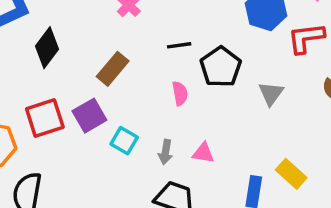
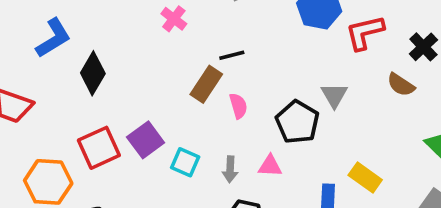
black pentagon: (221, 67) -> (297, 122), moved
brown rectangle: (113, 69) -> (206, 84), moved

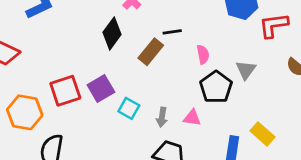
black diamond: (93, 73) -> (112, 33), moved
pink semicircle: (238, 106) -> (203, 54), moved

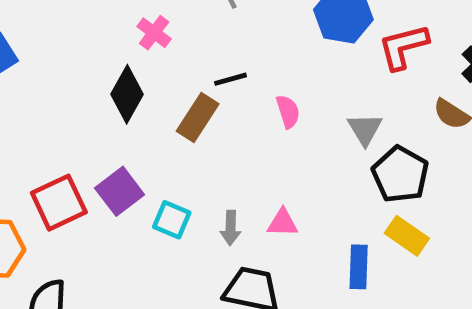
black pentagon: (216, 87) -> (400, 174), moved

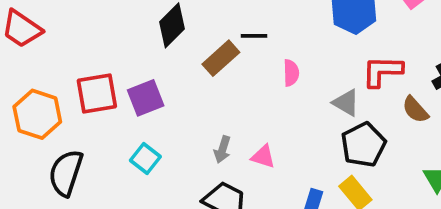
red L-shape: (403, 47) -> (382, 71), moved
gray triangle: (365, 129) -> (346, 103), turned -44
cyan square: (172, 220) -> (145, 158), moved

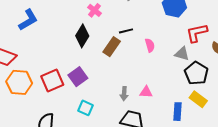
orange hexagon: (37, 114) -> (19, 82), moved

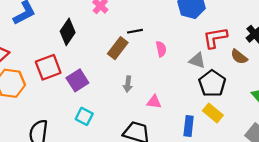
black diamond: (82, 36) -> (68, 32), moved
red square: (52, 81) -> (48, 67), moved
gray arrow: (124, 94) -> (128, 84), moved

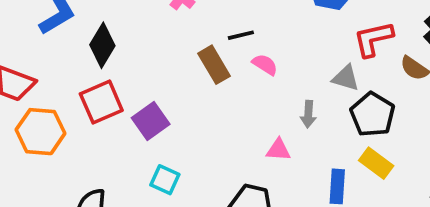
black diamond: (68, 32) -> (102, 45), moved
brown rectangle: (118, 48) -> (214, 65), turned -65
pink semicircle: (161, 49) -> (265, 65), moved, turned -42
gray arrow: (128, 84) -> (308, 114), moved

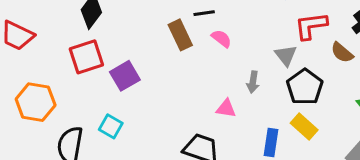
gray triangle: (346, 78) -> (286, 55), turned 30
orange hexagon: (41, 132) -> (36, 102), moved
cyan square: (165, 180) -> (111, 126), moved

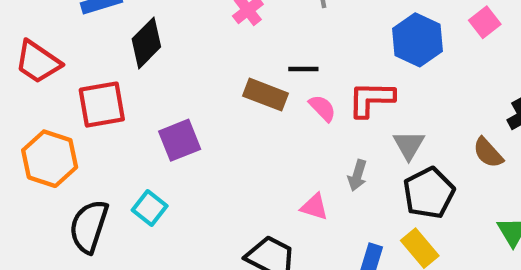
red L-shape: (311, 26) -> (371, 99), moved
brown rectangle: (180, 35) -> (266, 95), turned -52
red square: (86, 57) -> (102, 105), moved

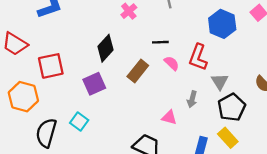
black diamond: (146, 43) -> (106, 48), moved
brown rectangle: (266, 95) -> (138, 71), moved, turned -70
red L-shape: (371, 99) -> (198, 57), turned -68

